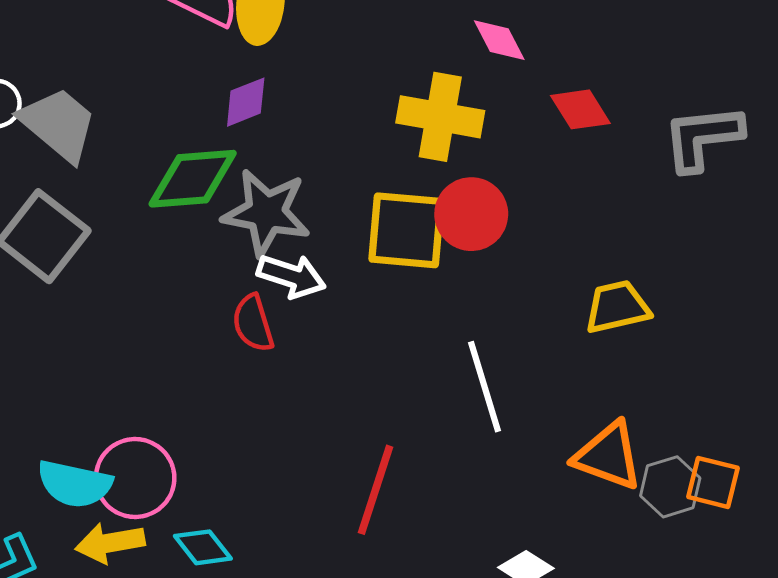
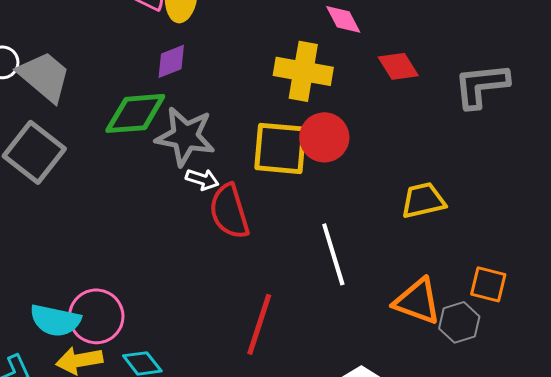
white arrow: (291, 276) -> (202, 179), size x0.7
red semicircle: (253, 323) -> (229, 211), moved, size x1.4
orange square: (713, 482) -> (488, 284), moved

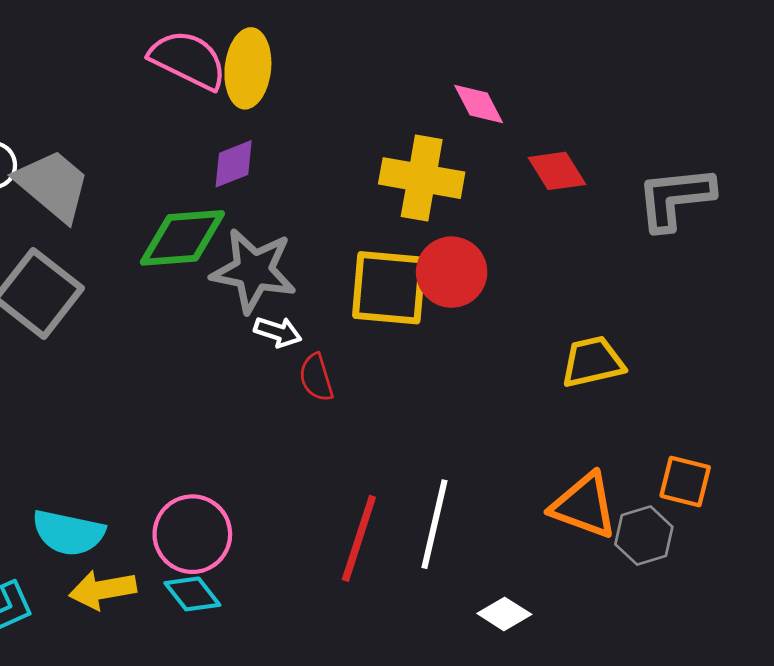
red semicircle: (229, 211) -> (316, 377), size x0.6
white line: (333, 254) -> (434, 524), moved, turned 30
pink circle: (96, 316) -> (192, 534), moved

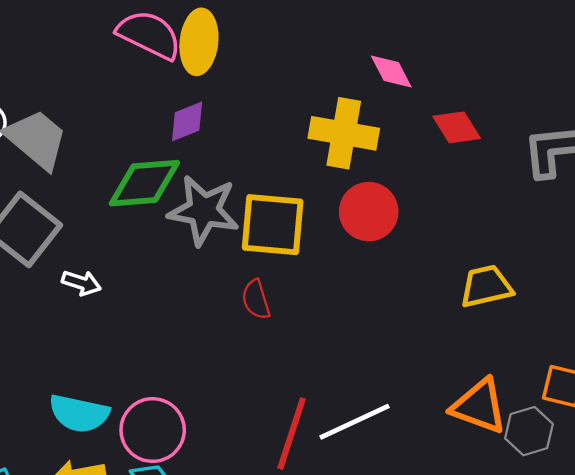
yellow square: (389, 288) -> (273, 225), moved
white arrow: (278, 332) -> (81, 283), moved
white line: (434, 524) -> (354, 422), turned 52
cyan semicircle: (68, 533) -> (79, 413), moved

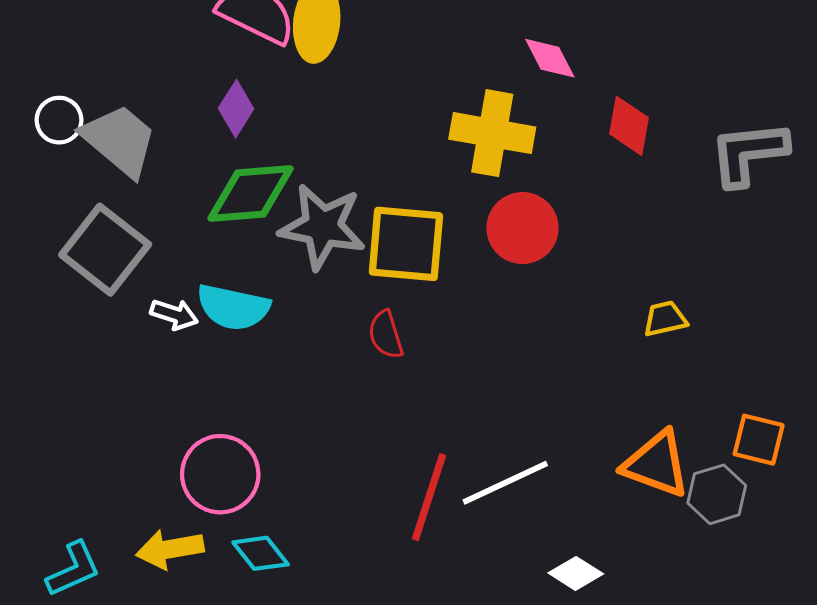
purple diamond: (187, 121) -> (236, 109), moved, turned -36
red diamond: (457, 127) -> (629, 126), turned 42
yellow trapezoid: (486, 286) -> (665, 319), size x0.7
cyan semicircle: (79, 413) -> (233, 307), moved
pink circle: (153, 430) -> (220, 474), moved

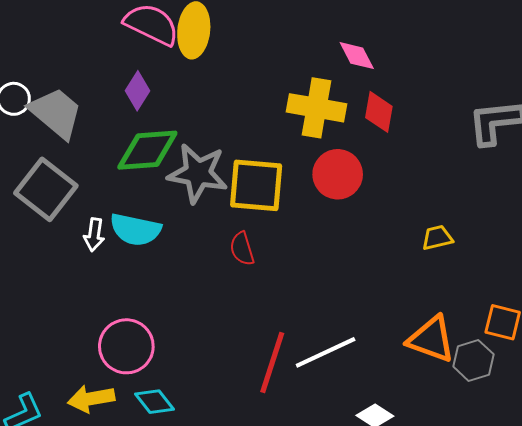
red diamond: (629, 126) -> (379, 112), moved
white arrow: (174, 314) -> (94, 235), turned 80

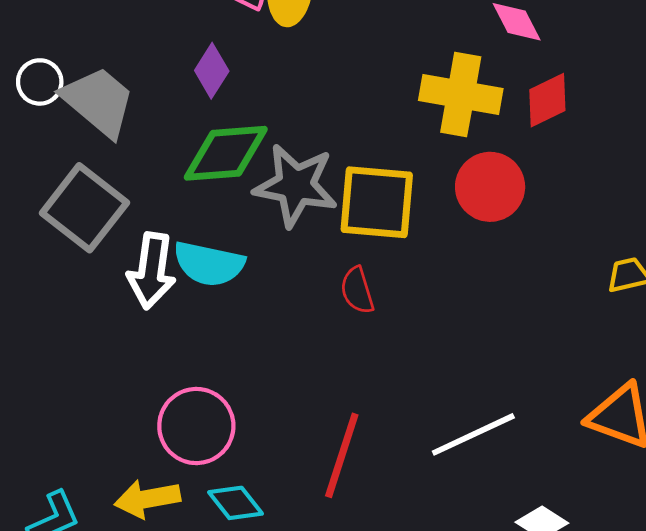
red diamond: (379, 112) -> (547, 100), turned 54
white arrow: (94, 235) -> (152, 271), size x1.6
red line: (272, 362) -> (342, 455), moved

